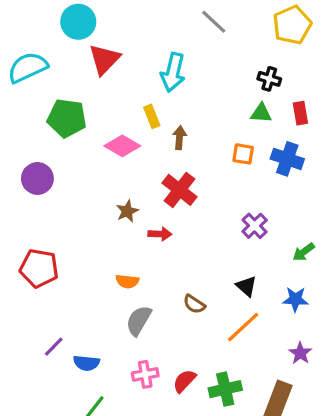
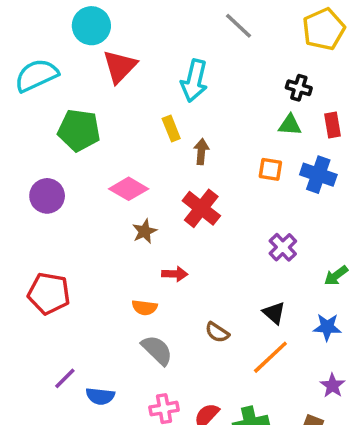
pink diamond: (122, 146) -> (129, 189), moved
red arrow: (160, 234) -> (175, 274), moved
gray semicircle: (139, 321) -> (157, 350), turned 104

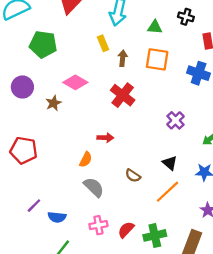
green triangle: (290, 125) -> (155, 27), moved
orange square: (270, 169) -> (157, 59), moved, size x1.5
brown star: (145, 231) -> (54, 103), moved
orange semicircle: (145, 308) -> (86, 160), turned -70

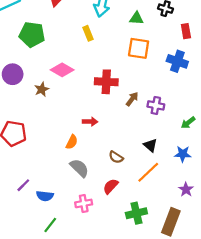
brown arrow: (123, 58) -> (132, 99), moved, turned 32
red cross: (123, 95) -> (106, 82), turned -35
purple cross: (176, 120) -> (156, 105), turned -35
red semicircle: (126, 230) -> (111, 186), moved

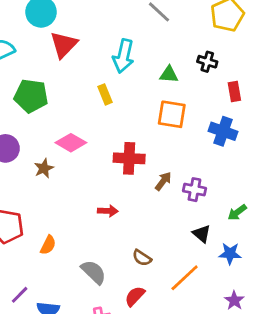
orange semicircle: (72, 142) -> (48, 245), moved
black triangle: (150, 145) -> (202, 234), moved

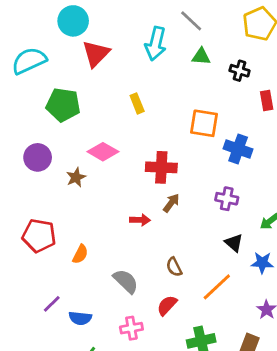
cyan arrow: (123, 56) -> (156, 44), moved
green triangle: (169, 74) -> (201, 56), moved
blue cross: (223, 131) -> (238, 149), moved
brown arrow: (163, 181) -> (171, 203), moved
brown semicircle: (142, 258) -> (174, 267), turned 30

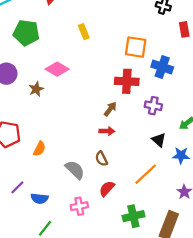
red cross: (161, 167) -> (127, 81), moved
red arrow: (140, 220) -> (107, 131), moved
brown semicircle: (174, 267) -> (101, 159), moved

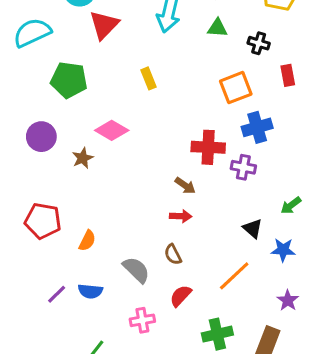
orange square: (136, 47) -> (236, 88), moved, turned -30
blue cross: (162, 67) -> (257, 127), turned -35
purple cross: (153, 106) -> (243, 167), moved
brown arrow: (110, 109) -> (185, 186), turned 88
blue semicircle: (40, 198) -> (90, 291), moved

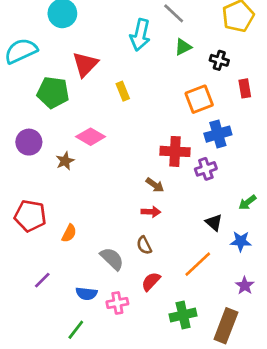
red triangle: (104, 25) -> (85, 64), moved
green triangle: (217, 28) -> (183, 47), turned -30
purple cross: (243, 167) -> (206, 169), turned -30
blue semicircle: (90, 291) -> (87, 294), moved

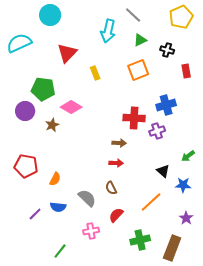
green pentagon: (53, 92) -> (43, 89), moved
orange square: (199, 99) -> (138, 70), moved
brown arrow: (155, 185) -> (119, 143), turned -32
blue semicircle: (87, 294) -> (58, 207), moved

